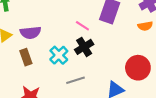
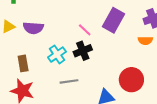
brown rectangle: (26, 57) -> (23, 63), moved

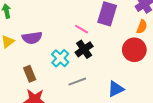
orange semicircle: (145, 41) -> (142, 27), turned -56
red circle: (131, 80) -> (134, 50), moved

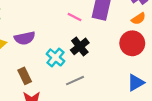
orange semicircle: (142, 27) -> (138, 19), turned 40
pink line: (82, 29) -> (75, 17), moved
blue triangle: (116, 89) -> (136, 83), moved

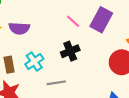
cyan cross: (55, 57) -> (34, 62), moved

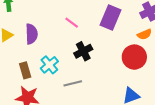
pink line: (73, 21) -> (72, 23), moved
purple semicircle: (19, 28) -> (31, 34), turned -90

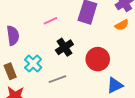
pink line: (72, 23) -> (50, 21), turned -56
red circle: (134, 57) -> (98, 59), moved

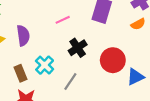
gray line: (57, 79) -> (70, 81), turned -36
blue triangle: (115, 85) -> (135, 77), moved

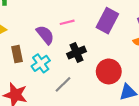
purple semicircle: (23, 36) -> (45, 35), moved, turned -42
brown rectangle: (20, 73) -> (17, 54), moved

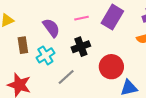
pink line: (67, 22) -> (82, 18), moved

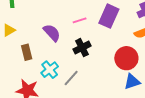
cyan cross: (45, 55) -> (50, 70), moved
red circle: (111, 67) -> (126, 58), moved

